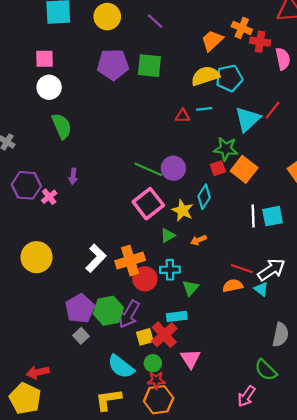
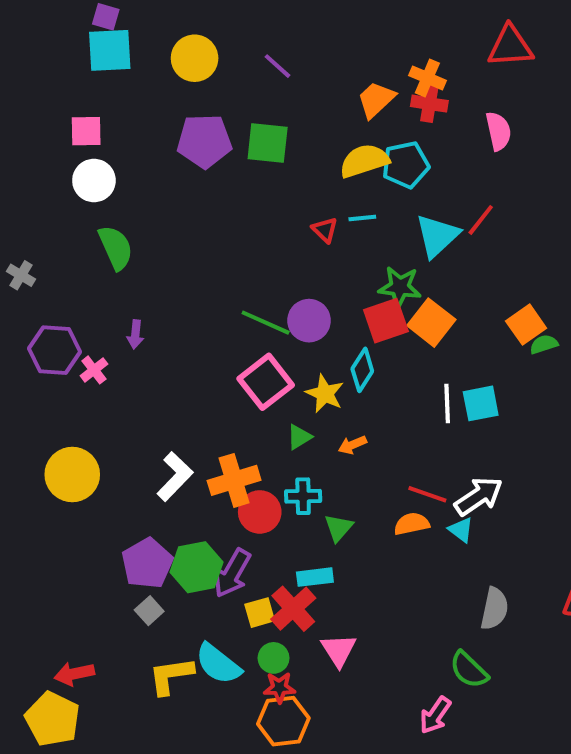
red cross: (260, 42) -> (429, 104), moved
red triangle: (182, 116) -> (325, 230), turned 42
red square: (218, 168) -> (386, 321), size x1.6
yellow L-shape: (108, 400) -> (171, 676), moved

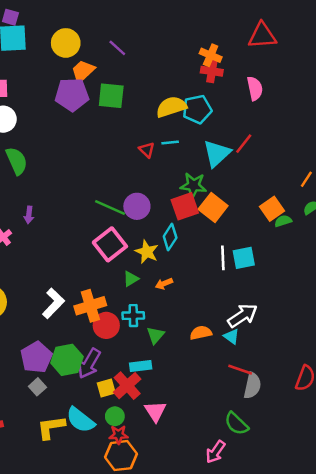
orange trapezoid: (376, 100) -> (83, 71), moved
red line: (427, 494) -> (240, 370), moved

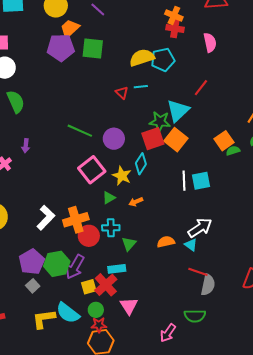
cyan triangle: (217, 153) -> (178, 111), moved
green line: (110, 208) -> (80, 131), moved
green semicircle: (236, 424) -> (195, 316), turned -45
pink arrow: (216, 452) -> (168, 333), moved

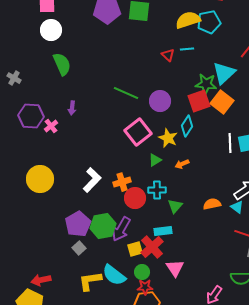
orange cross: (76, 220) -> (122, 182), size x0.7

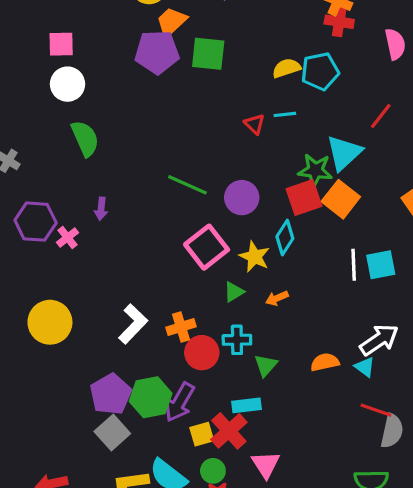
yellow semicircle: (188, 20) -> (286, 68), size x0.7
gray square: (79, 248) -> (112, 433), size x1.5

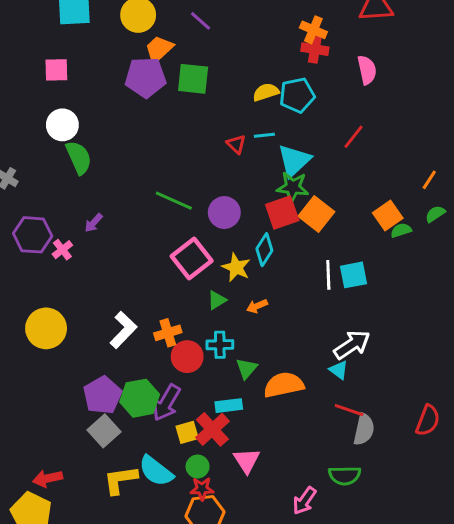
white circle: (68, 84) -> (62, 125), moved
cyan triangle: (344, 153) -> (294, 161), moved
purple arrow: (101, 209) -> (94, 223), turned 36
orange semicircle: (325, 362) -> (284, 385), moved, size x1.5

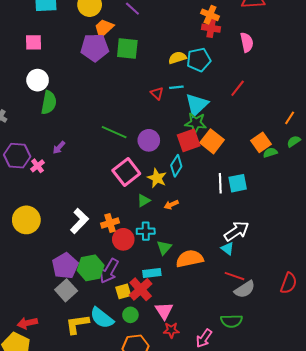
green semicircle: (79, 158) -> (49, 103), turned 35
gray semicircle: (364, 429) -> (245, 289), turned 45
red star: (202, 489) -> (171, 330), moved

